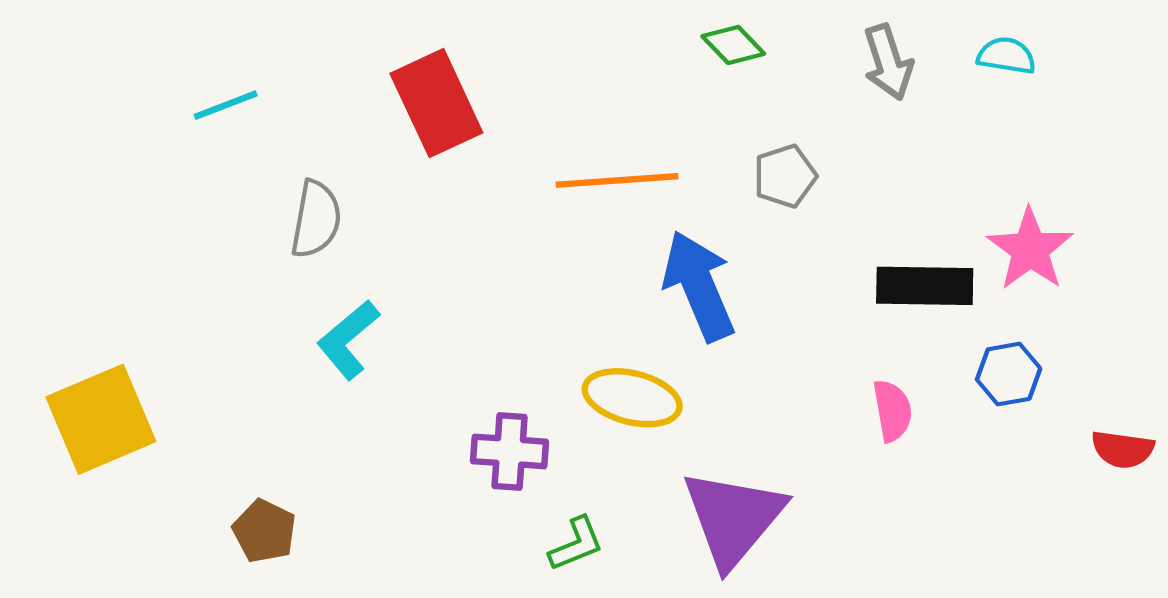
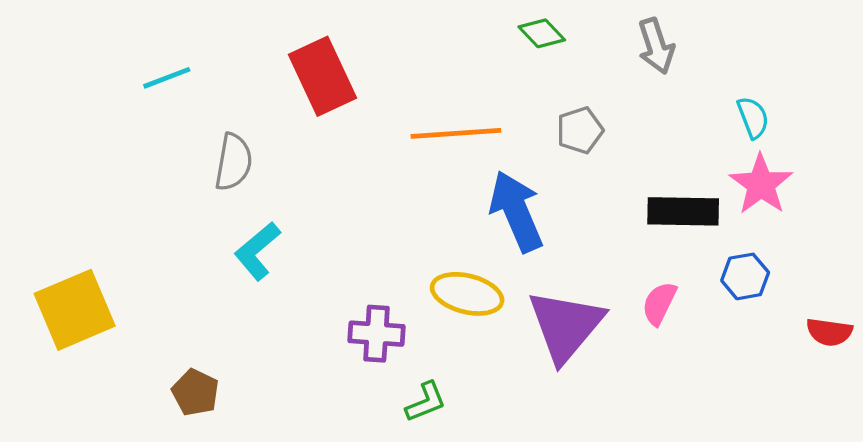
cyan semicircle: (1006, 56) -> (753, 118), moved, turned 60
pink semicircle: (892, 411) -> (659, 303), turned -144
purple triangle: (733, 518) -> (566, 326), moved

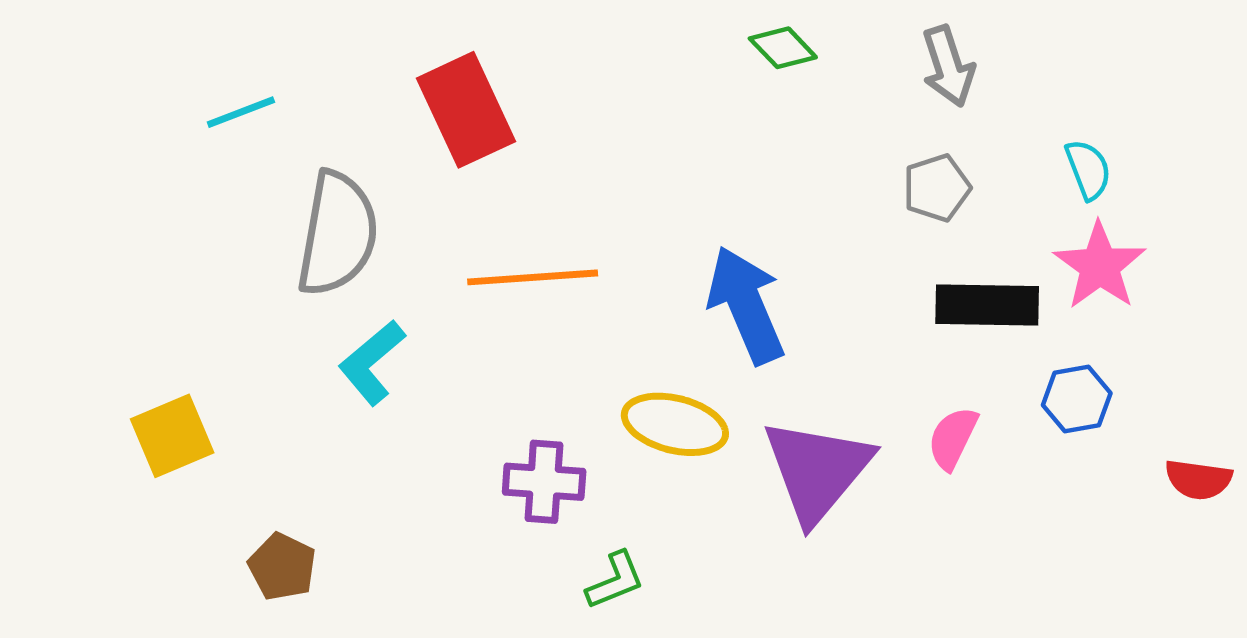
gray pentagon: (580, 130) -> (937, 188), moved
orange line: (456, 133) -> (533, 277), moved
gray semicircle: (234, 162) -> (337, 234), size x1.5
yellow square: (75, 310) -> (172, 436), moved, size x0.7

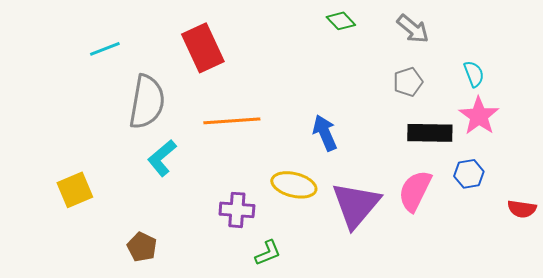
gray arrow: (948, 66) -> (413, 29), turned -32
blue arrow: (746, 305) -> (325, 133), size x0.7
pink semicircle: (953, 438) -> (415, 191), size x1.5
brown pentagon: (282, 567) -> (142, 247), moved

